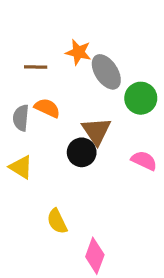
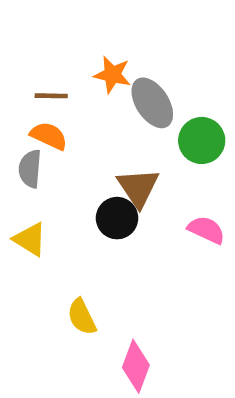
orange semicircle: (47, 108) -> (49, 136), moved

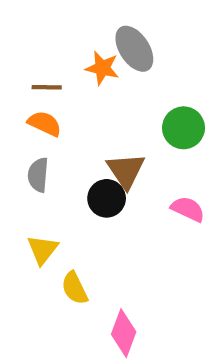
gray ellipse: (152, 103) -> (134, 49), moved
gray semicircle: (30, 169) -> (38, 175), moved
yellow triangle: (30, 239) -> (42, 250), moved, turned 36

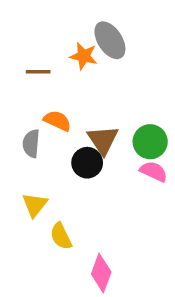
orange semicircle: (45, 124) -> (57, 121), moved
green circle: (184, 128) -> (150, 142), moved

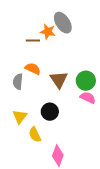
brown line: (38, 72) -> (33, 41), moved
black circle: (87, 163) -> (50, 112), moved

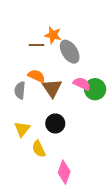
gray ellipse: (63, 23) -> (70, 52), moved
brown triangle: (59, 80) -> (52, 88), moved
pink semicircle: (88, 98) -> (82, 84), moved

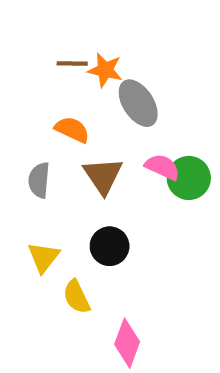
brown line: (36, 45) -> (72, 64), moved
orange semicircle: (36, 76) -> (72, 130), moved

